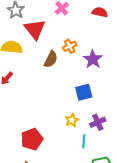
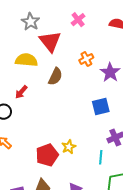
brown semicircle: (51, 59) -> (55, 77), moved
yellow star: (72, 120) -> (69, 147), moved

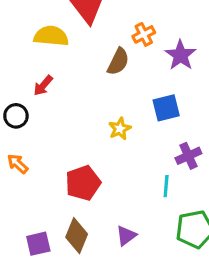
brown semicircle: (55, 77) -> (118, 62), moved
yellow star: (69, 147) -> (120, 129), moved

